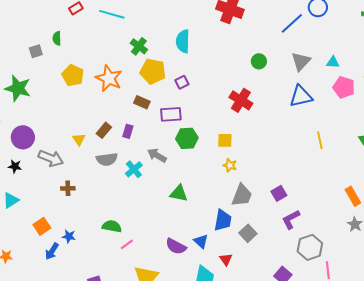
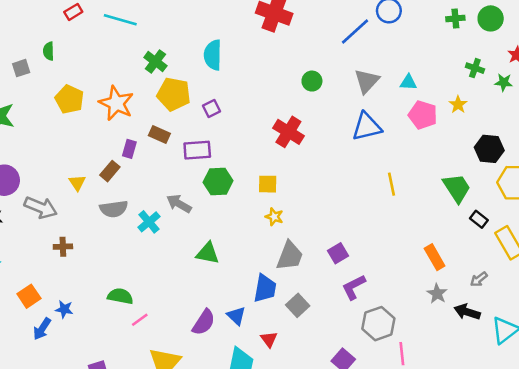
purple rectangle: (128, 131) -> (129, 149), moved
purple semicircle: (176, 246) -> (204, 322), turned -85

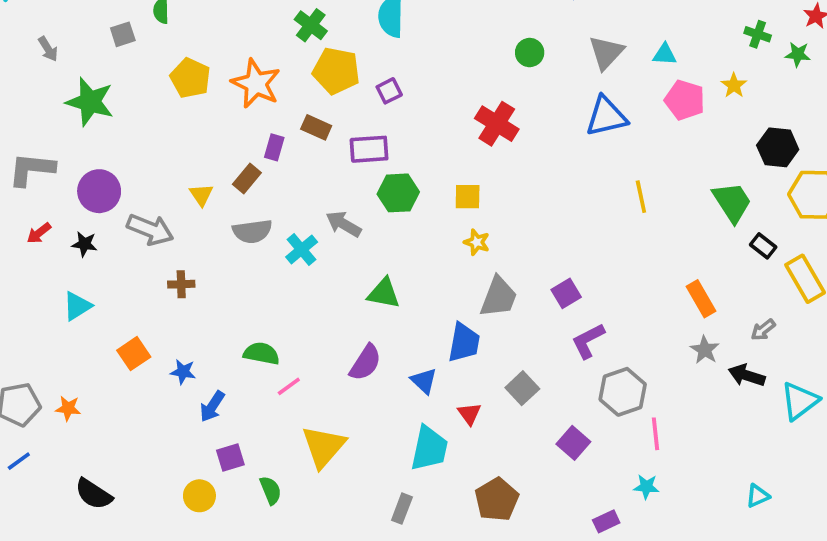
gray square: (298, 305) -> (522, 388), moved
purple semicircle: (204, 322) -> (365, 363), moved
blue arrow: (42, 329) -> (212, 406), moved

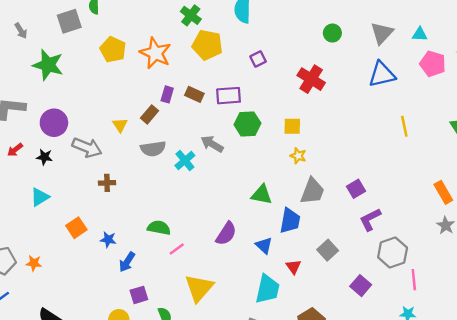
gray square: (123, 34) -> (69, 21), size x1.5
purple square: (389, 91) -> (258, 59), moved
brown rectangle: (316, 127) -> (194, 94), moved
green triangle: (384, 293) -> (262, 195), moved

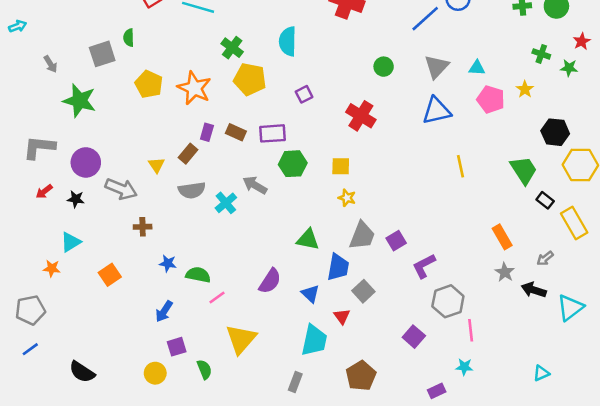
purple square: (356, 189) -> (396, 241), moved
blue star: (108, 240) -> (168, 263), moved
gray square: (328, 250) -> (363, 291), moved
orange star: (34, 263) -> (52, 268), moved

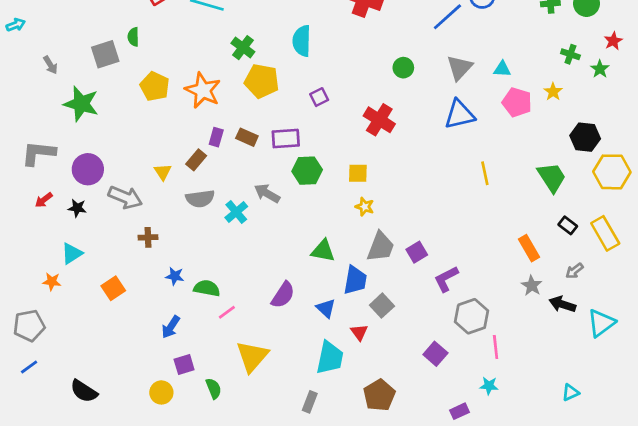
green star: (569, 68) -> (600, 69), turned 30
black rectangle: (545, 200) -> (568, 225), moved

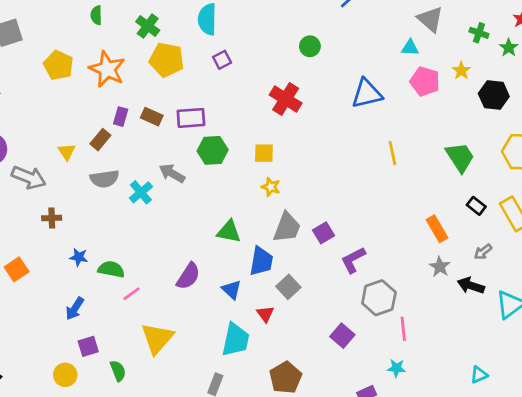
green semicircle: (133, 37) -> (96, 15), moved
gray triangle: (459, 68) -> (430, 19), moved, turned -32
purple square: (319, 97) -> (222, 60), moved
black hexagon: (585, 137) -> (494, 95), moved

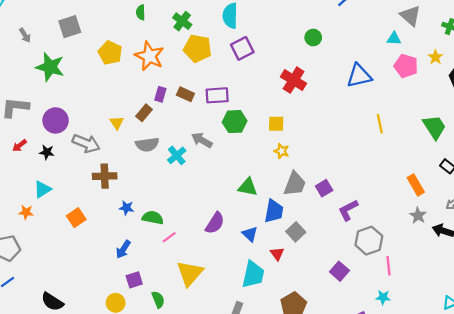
purple square: (222, 60) -> (242, 48), size x1.5
brown cross: (52, 218) -> (105, 176), size x1.5

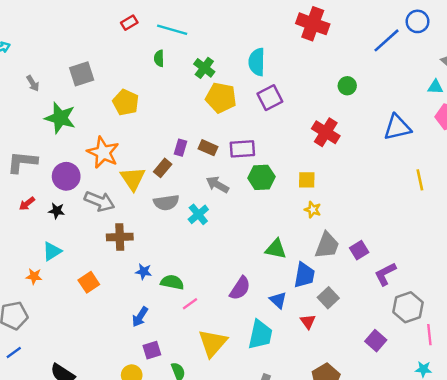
orange star: (149, 56) -> (103, 152), moved
yellow triangle: (117, 123) -> (133, 179), size x1.6
gray arrow: (202, 140) -> (217, 185), moved
cyan trapezoid: (253, 274) -> (260, 335), moved

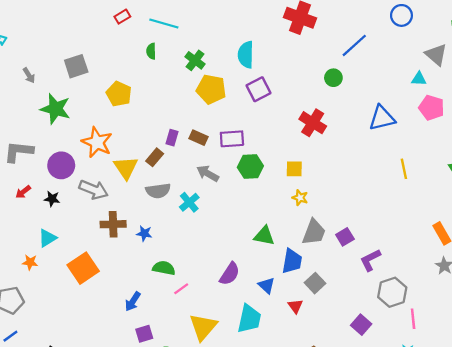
blue line: (387, 40) -> (354, 45), moved
blue star: (144, 272) -> (144, 233), moved
orange square: (89, 282) -> (83, 268), size x1.5

